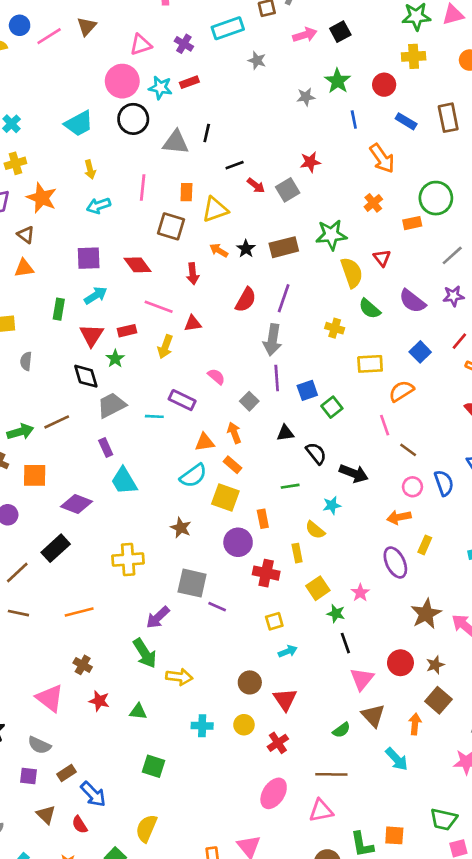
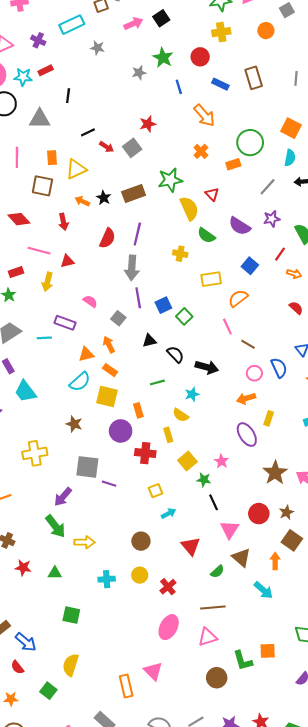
black line: (207, 133) -> (68, 96), moved
red triangle: (285, 699) -> (191, 546), moved

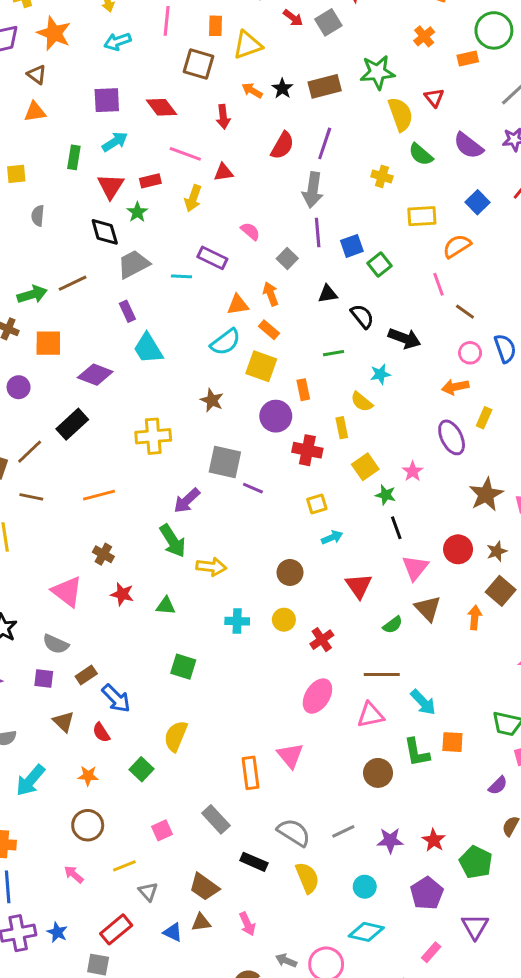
cyan arrow: (263, 590) -> (423, 702), moved

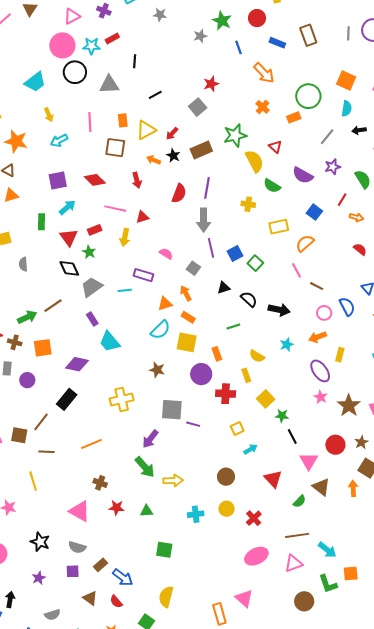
red arrow: (293, 18) -> (172, 134), moved, turned 104
cyan star: (380, 374) -> (287, 345), moved
pink star: (413, 471) -> (321, 397), moved
pink ellipse: (317, 696) -> (256, 556), turned 40

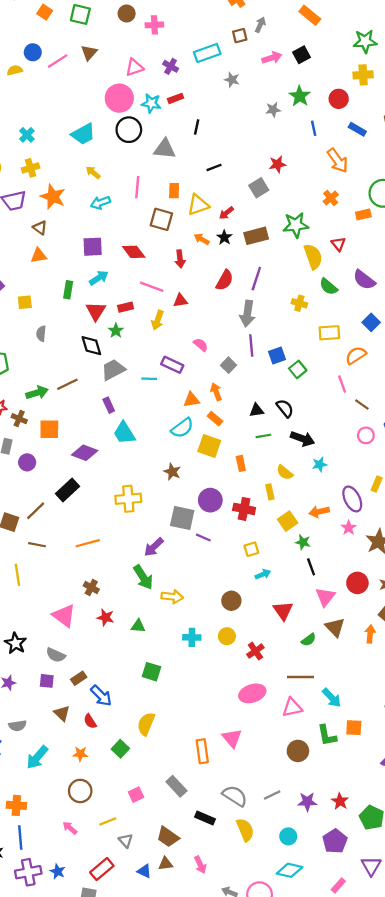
yellow arrow: (49, 115) -> (93, 172), turned 144
black triangle: (224, 288) -> (257, 410), moved
black arrow: (279, 310) -> (302, 439), moved
orange arrow: (318, 337) -> (319, 512), moved
purple circle: (201, 374) -> (210, 500), moved

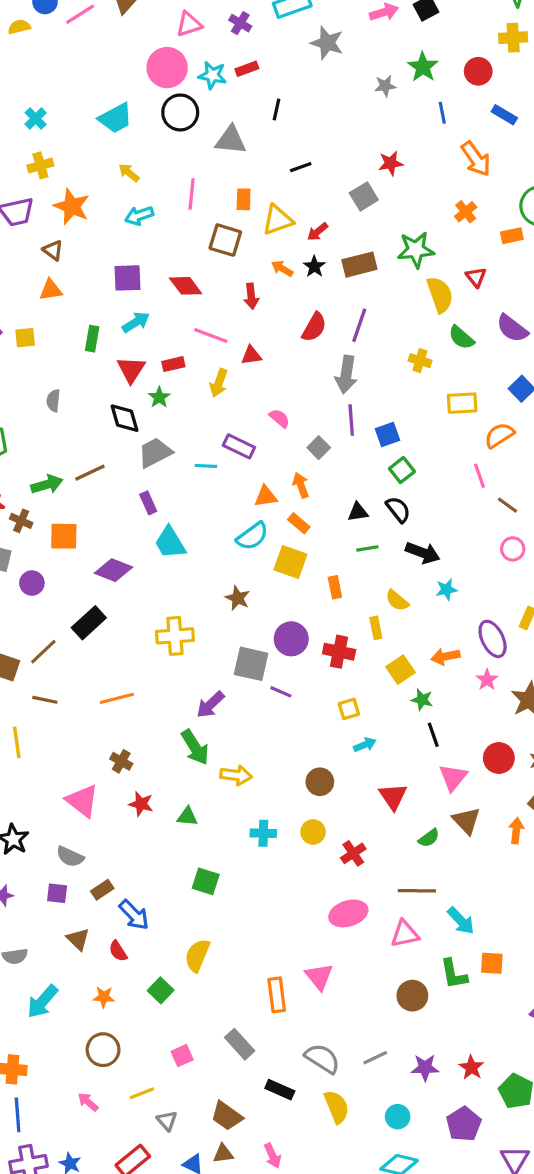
gray star: (232, 80) -> (327, 43), size x1.5
yellow square: (25, 302) -> (25, 338), moved
green square: (298, 369) -> (402, 470), moved

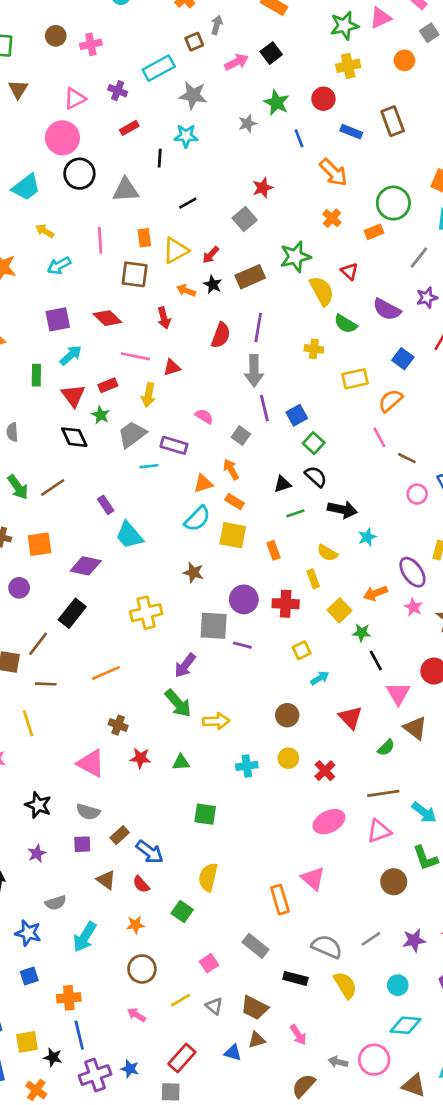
cyan star: (212, 75) -> (186, 136), moved
gray trapezoid: (155, 453) -> (132, 434), moved
green arrow: (47, 484) -> (18, 487), moved, turned 80
gray triangle: (167, 1121) -> (214, 1006), moved

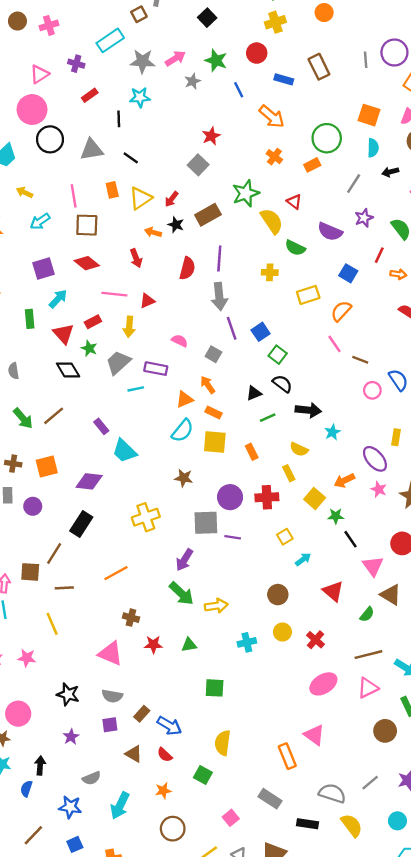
pink arrow: (236, 62) -> (175, 58), moved
black line: (188, 203) -> (131, 158), moved, turned 70
brown square: (135, 274) -> (87, 225), moved

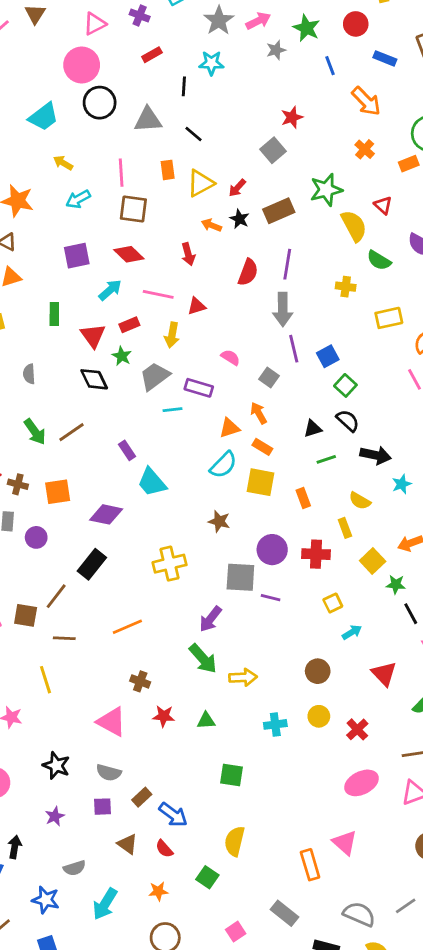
gray star: (142, 61) -> (219, 20), turned 30
cyan arrow: (58, 299) -> (110, 290), moved

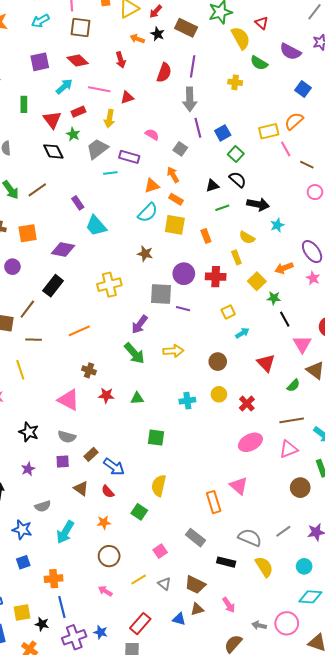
brown rectangle: (279, 211) -> (186, 28), turned 50
yellow rectangle: (389, 318) -> (269, 131), moved
yellow arrow: (243, 677) -> (173, 351), moved

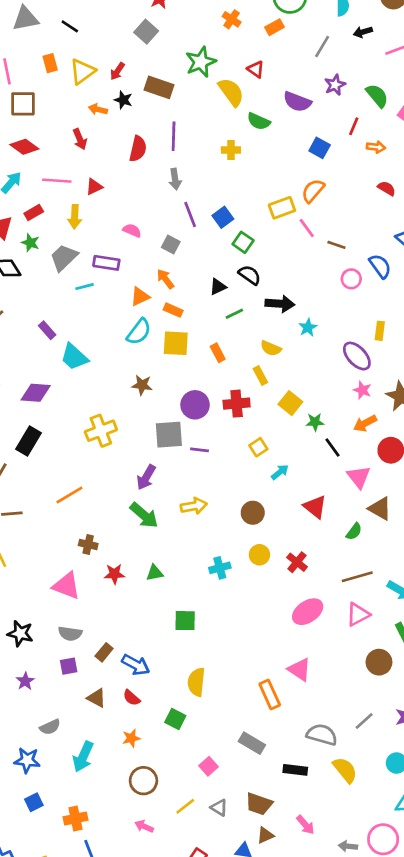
gray arrow: (190, 99) -> (175, 179), size x0.7
orange arrow: (284, 268) -> (365, 423), moved

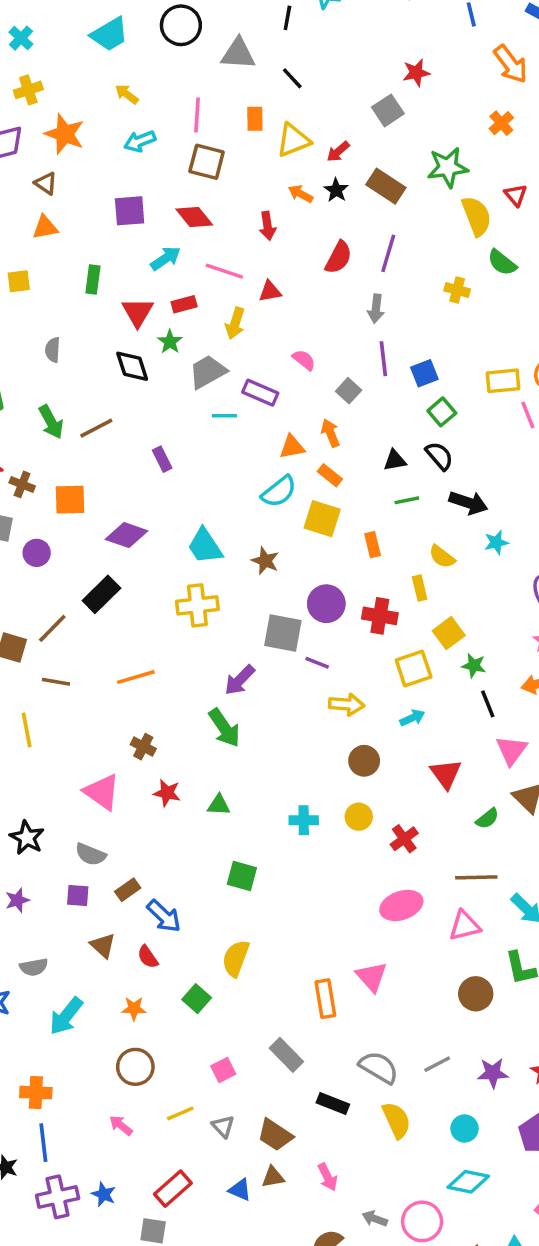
cyan trapezoid: (74, 357) -> (205, 546), moved
yellow square: (258, 447) -> (414, 669), moved, size x1.5
yellow arrow: (194, 506) -> (347, 704), moved

